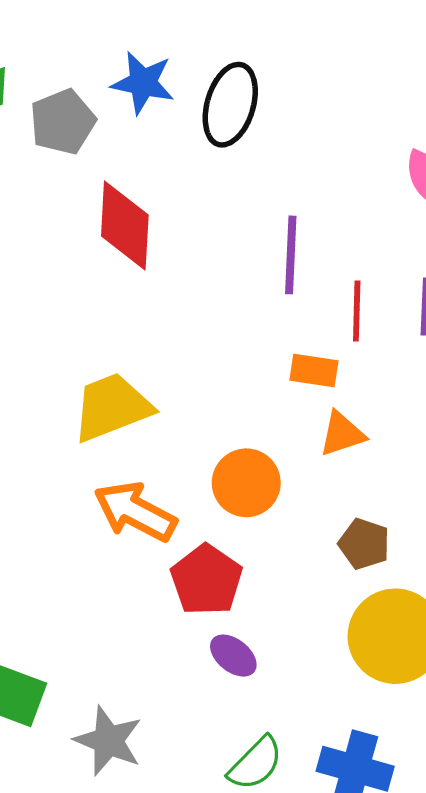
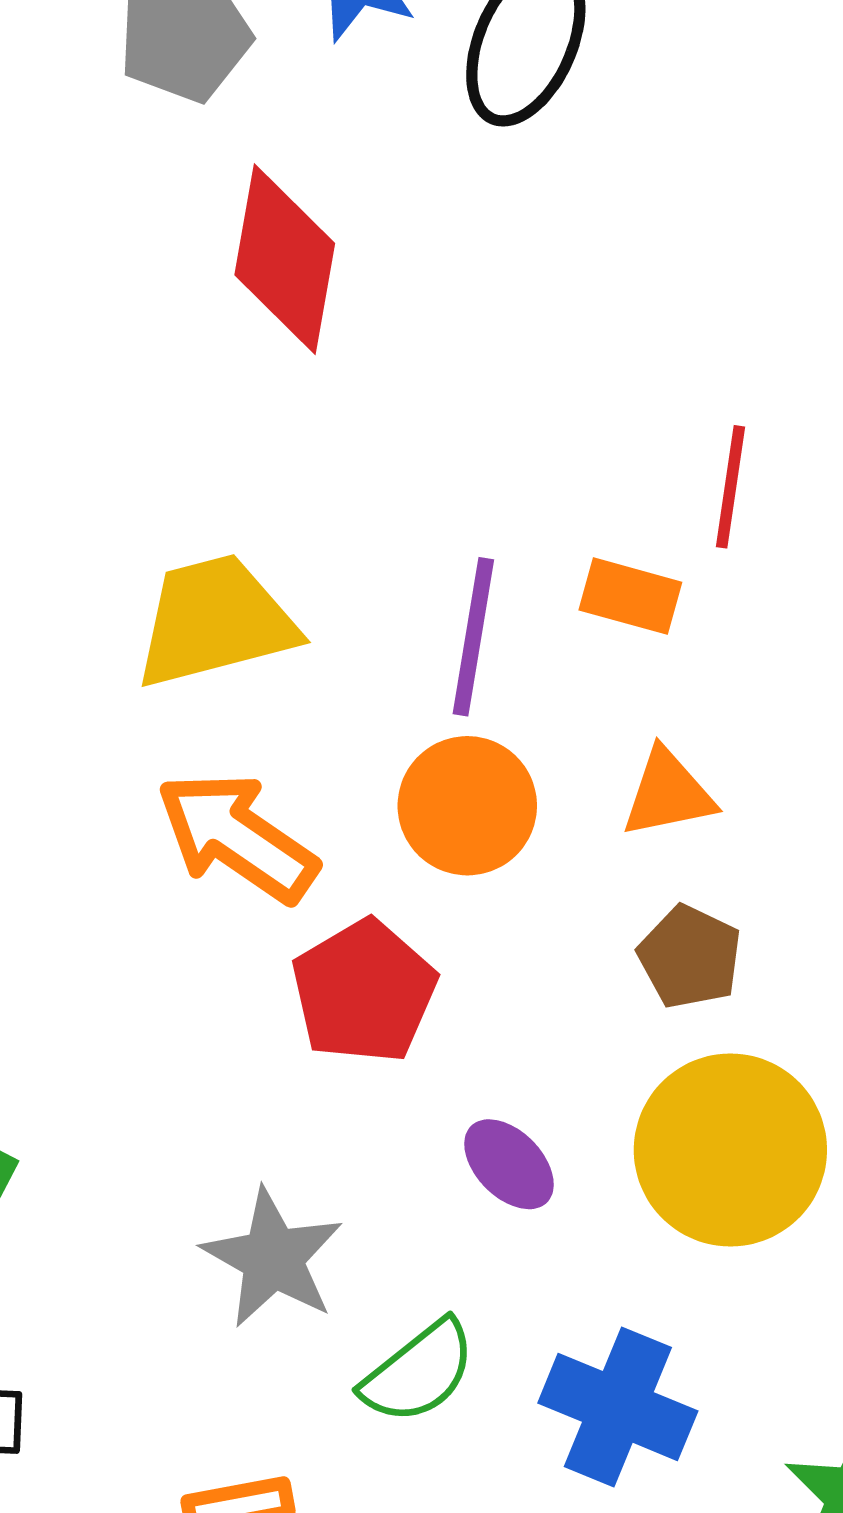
purple line: (291, 255) -> (473, 637), moved
orange triangle: (342, 434) -> (668, 793), moved
purple ellipse: (233, 656) -> (509, 1164), moved
gray star: (108, 741) -> (273, 1258), moved

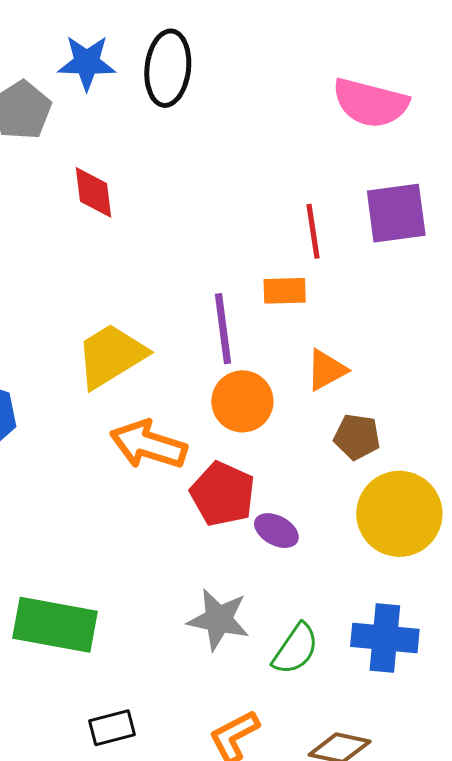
red diamond: (285, 259) -> (93, 192), size x0.7
purple ellipse: (509, 1164) -> (276, 531), moved

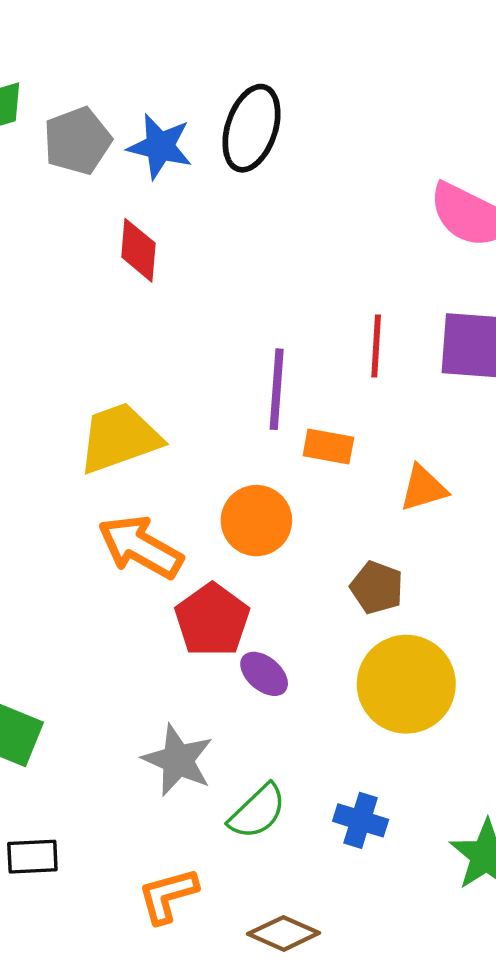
blue star: (87, 63) -> (160, 146), moved
orange rectangle: (285, 291) -> (328, 446), moved
purple line: (223, 329) -> (277, 389), moved
orange triangle: (326, 370) -> (423, 488), moved
blue cross: (385, 638) -> (361, 820), size x0.7

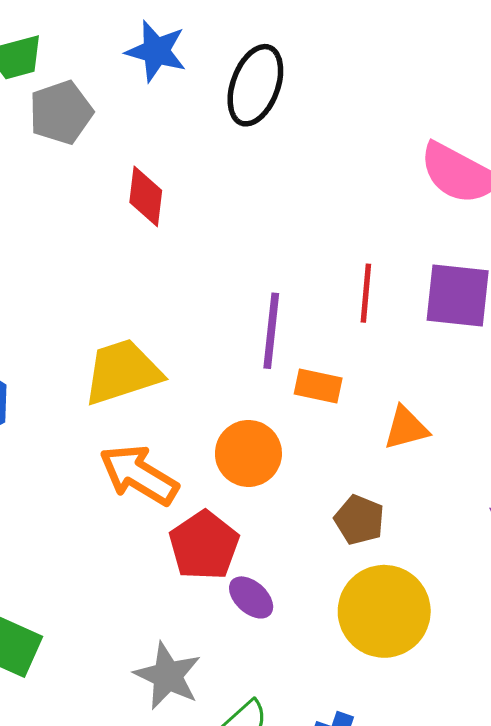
gray pentagon: (77, 141) -> (61, 112), moved
blue star: (160, 146) -> (156, 51), moved

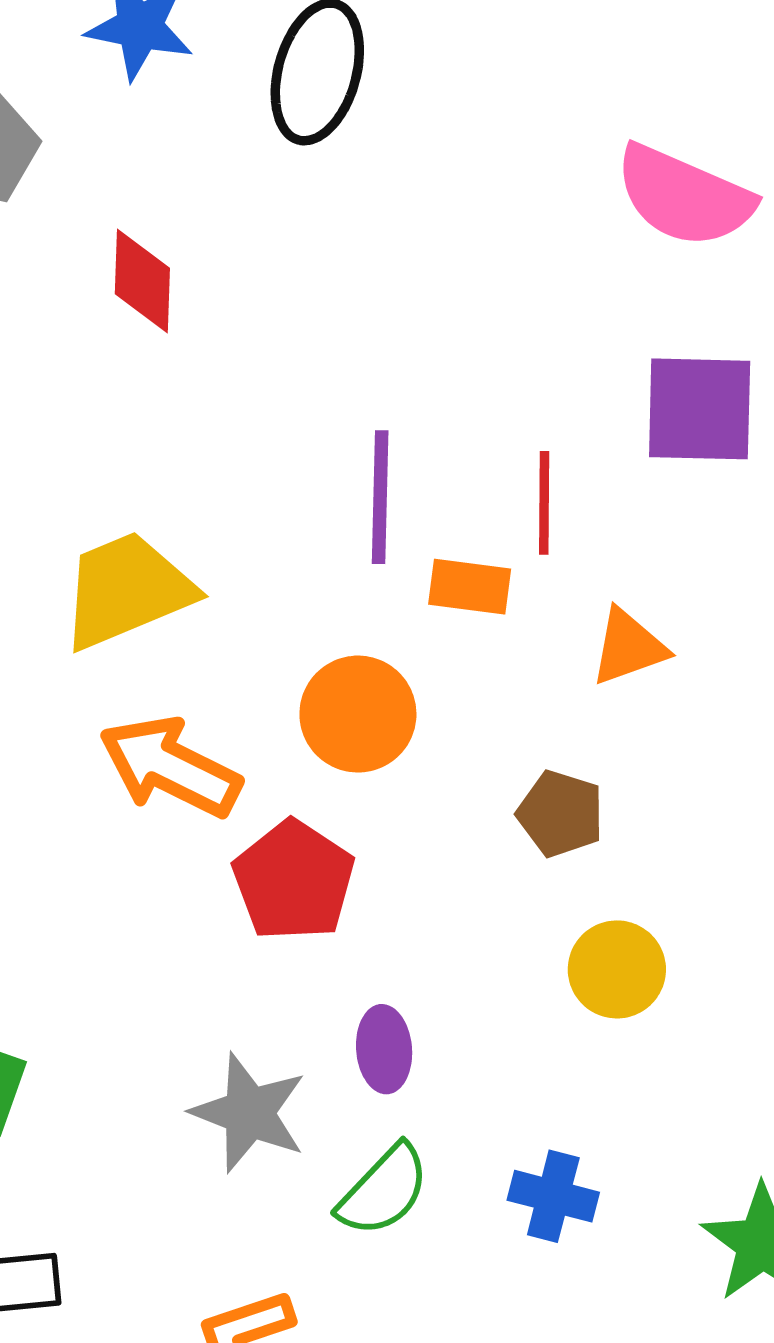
red line: (366, 293) -> (544, 503), moved
purple ellipse: (251, 597) -> (384, 1049), moved, turned 48
yellow circle: (384, 611) -> (617, 969), size x0.6

